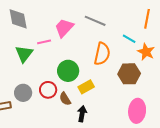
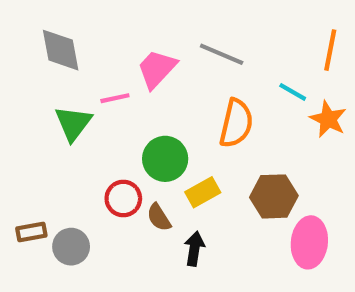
brown hexagon: (129, 74) -> (274, 196), moved
gray circle: (23, 93) -> (71, 247), moved

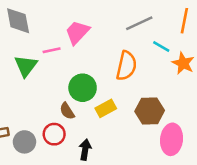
gray line: (222, 54) -> (139, 23), moved, turned -48
red circle: (123, 199) -> (54, 134), moved
brown semicircle: (159, 217) -> (67, 111), moved
black arrow: (194, 249) -> (85, 150), moved

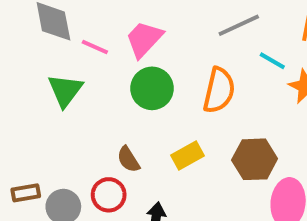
pink line: (52, 50) -> (95, 47), moved, turned 36
green circle: (83, 88) -> (152, 88), moved

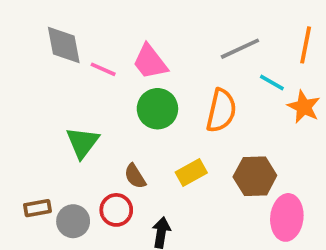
pink trapezoid: (144, 39) -> (150, 62), turned -81
green triangle: (65, 90) -> (82, 142), moved

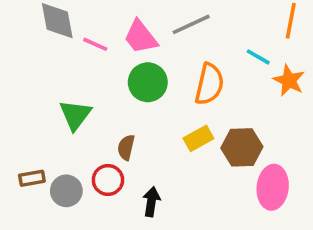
gray line: (240, 49) -> (191, 24), moved
yellow rectangle: (191, 172) -> (198, 138), moved
brown semicircle: (135, 176) -> (126, 147), turned 45

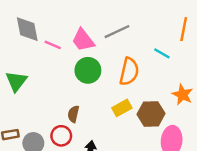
orange star: (289, 80) -> (183, 95), moved
green triangle: (75, 115) -> (16, 81), moved

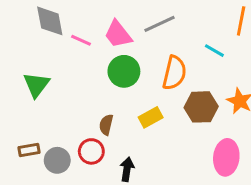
yellow rectangle: (122, 108) -> (151, 117), moved
brown hexagon: (151, 114) -> (201, 107), moved

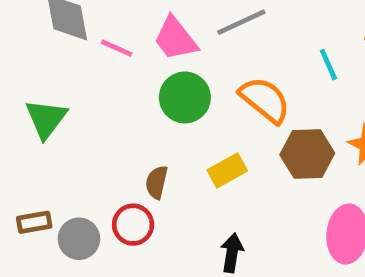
cyan line: (214, 51) -> (328, 65), turned 36
orange semicircle: (174, 73) -> (265, 100), turned -64
black arrow: (127, 169) -> (232, 253), moved

